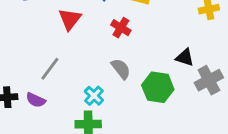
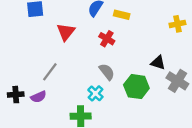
gray cross: (209, 80) -> (177, 81), turned -30
cyan cross: (94, 96) -> (95, 93), moved
purple semicircle: (36, 100) -> (38, 97), turned -49

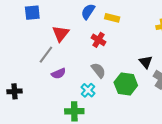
black triangle: (158, 63) -> (146, 62), turned 32
gray line: (50, 72) -> (46, 55), moved
purple semicircle: (38, 97) -> (59, 73), moved

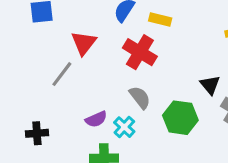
red cross: (98, 40) -> (140, 52), size x1.5
purple semicircle: (59, 73) -> (96, 119), moved
black cross: (14, 91) -> (37, 133), moved

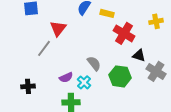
red cross: (140, 52) -> (124, 33), moved
black triangle: (210, 85) -> (139, 55), turned -32

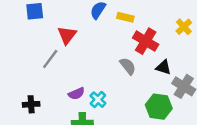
yellow cross: (156, 21) -> (184, 27), turned -32
gray semicircle: (94, 63) -> (128, 66), moved
green hexagon: (120, 76) -> (159, 107), moved

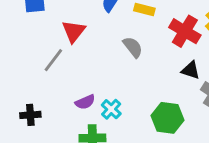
red cross: (146, 41) -> (185, 31), moved
gray semicircle: (128, 66) -> (133, 47), moved
green hexagon: (159, 107) -> (167, 118), moved

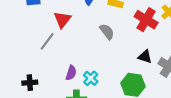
black triangle: (191, 70) -> (145, 57), moved
purple semicircle: (85, 102) -> (71, 73), turned -48

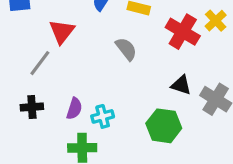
cyan cross: (91, 78) -> (103, 116), turned 32
black cross: (30, 83) -> (32, 107), moved

